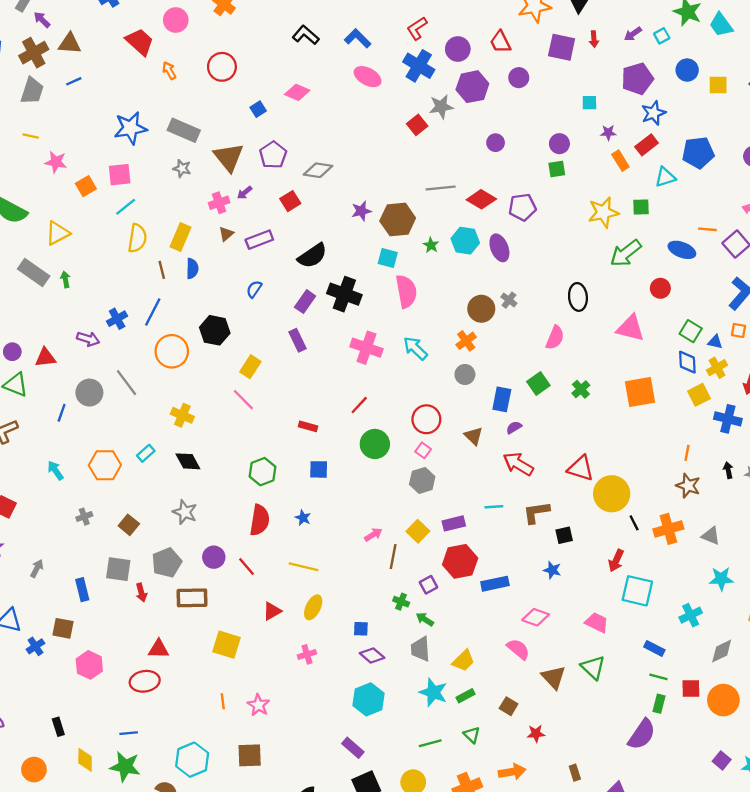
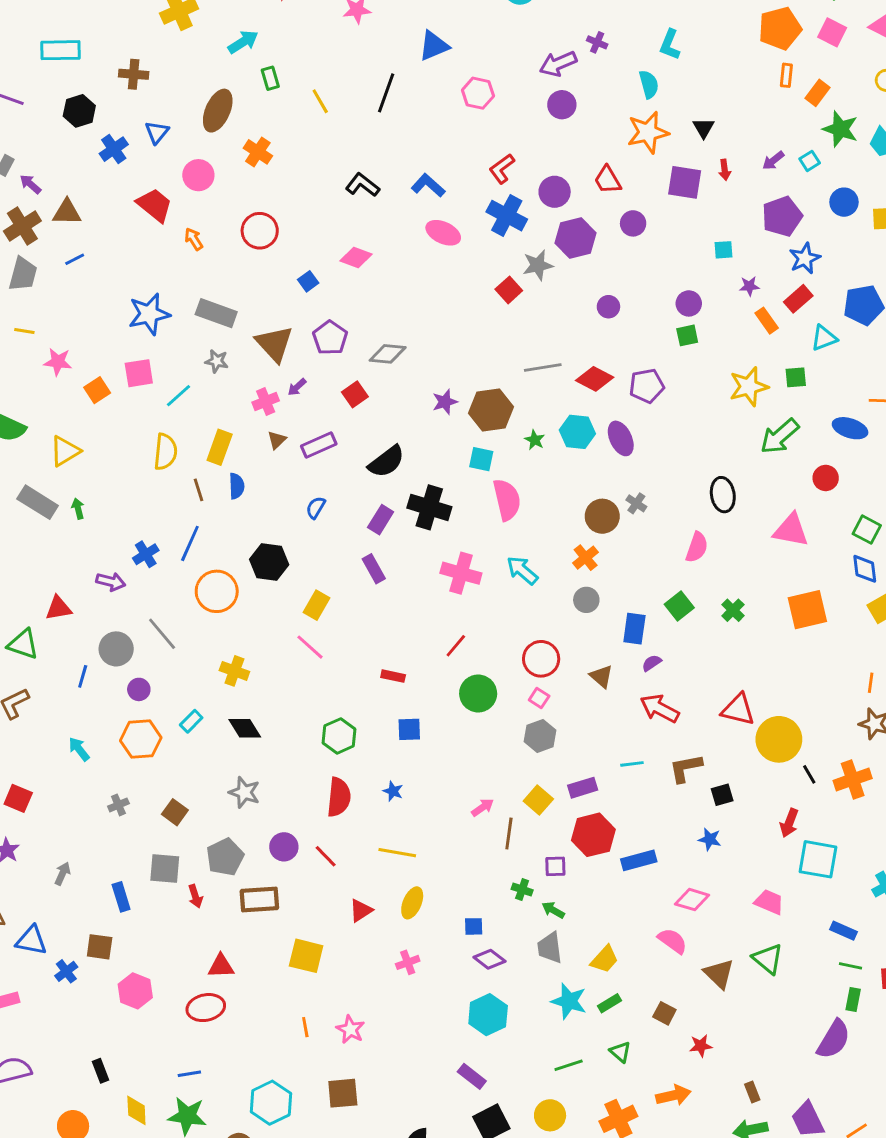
cyan line: (126, 207) -> (178, 396), moved
purple circle: (12, 352) -> (139, 689), moved
purple square: (428, 585) -> (555, 866), turned 30

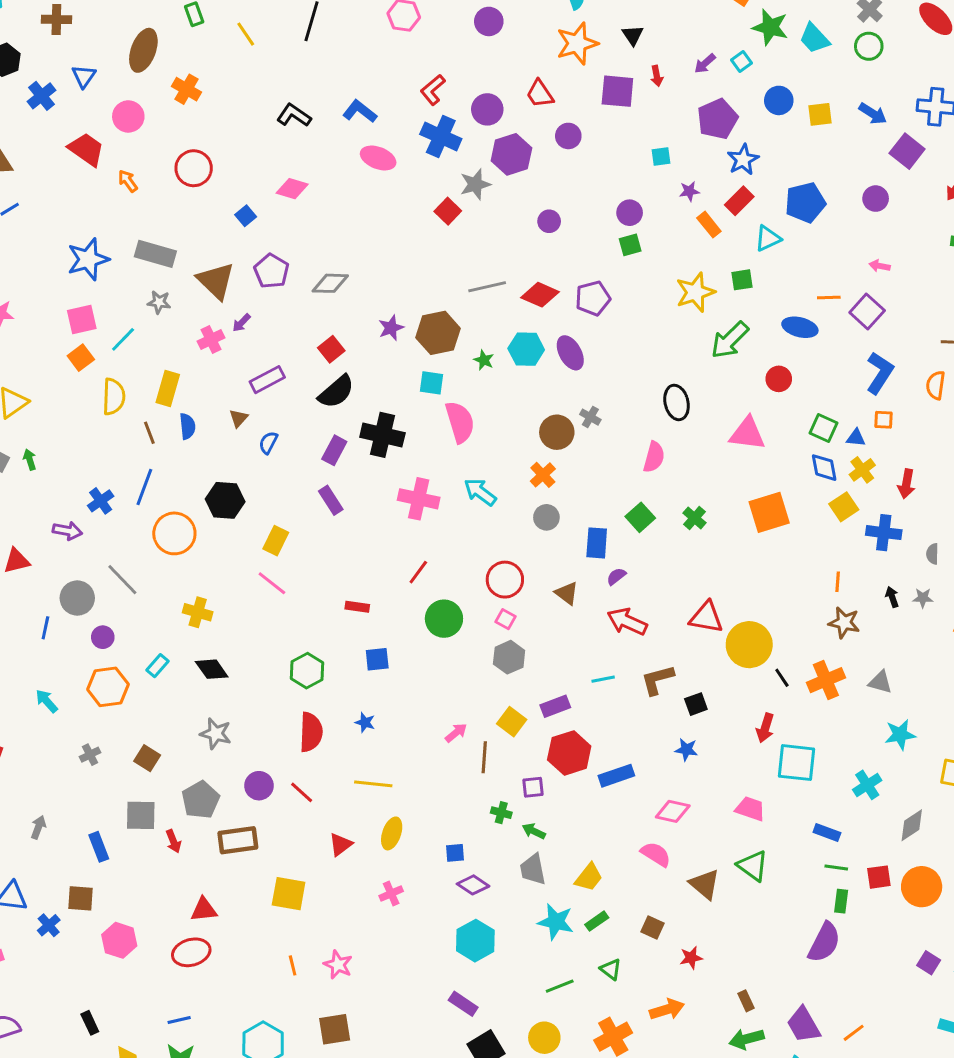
orange square: (97, 390) -> (81, 358), moved
red square: (355, 394) -> (331, 349), moved
brown triangle: (277, 440) -> (239, 418), moved

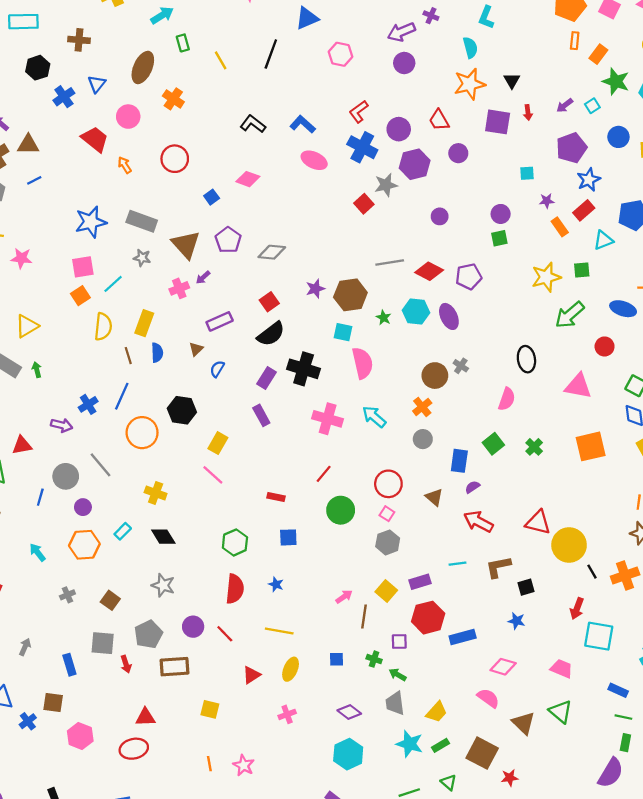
blue square: (455, 853) -> (336, 659), moved
yellow square: (289, 894) -> (210, 709), size x0.7
brown square: (653, 928) -> (482, 753), size x1.8

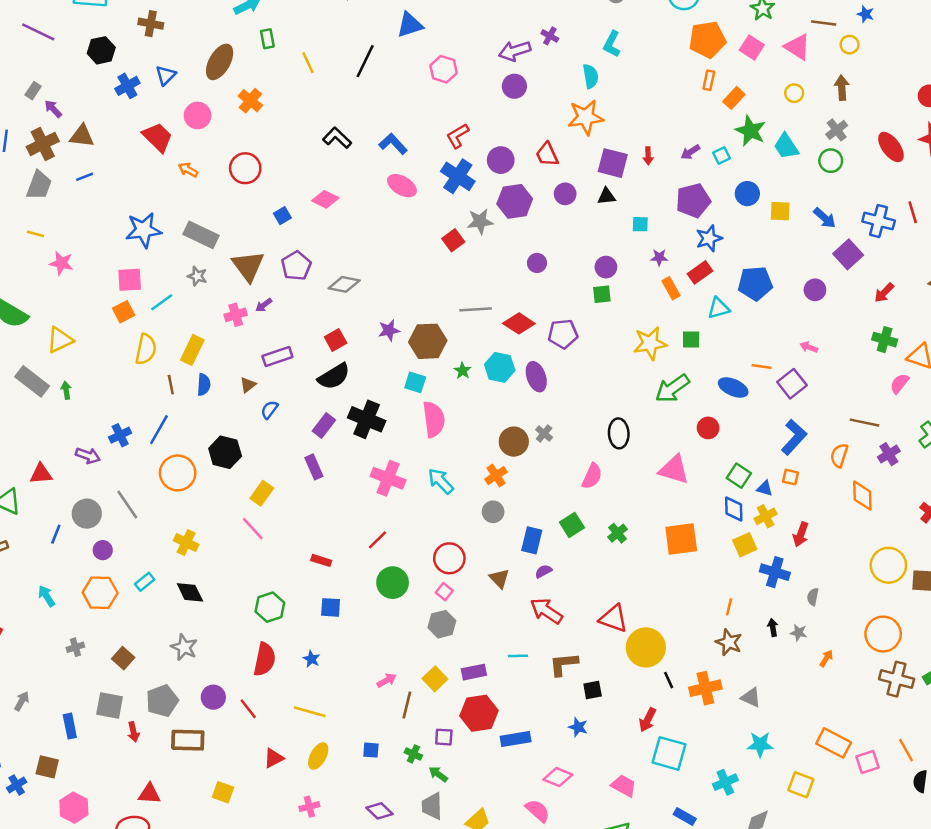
black triangle: (512, 81) -> (607, 196), moved, turned 49
orange arrow: (125, 165) -> (188, 170), turned -35

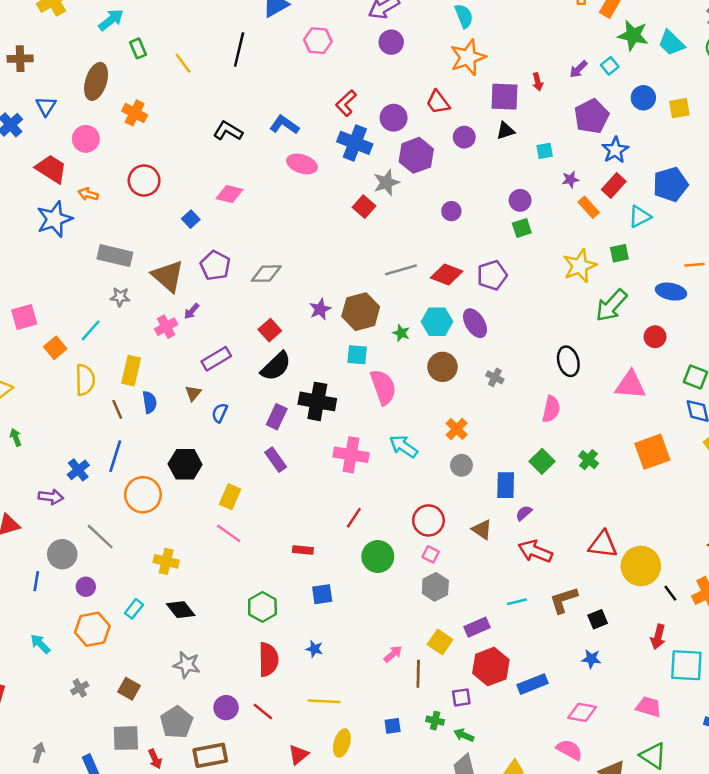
blue star: (144, 230) -> (54, 219), moved
pink square: (130, 280) -> (24, 317), moved
brown circle: (514, 442) -> (442, 367), moved

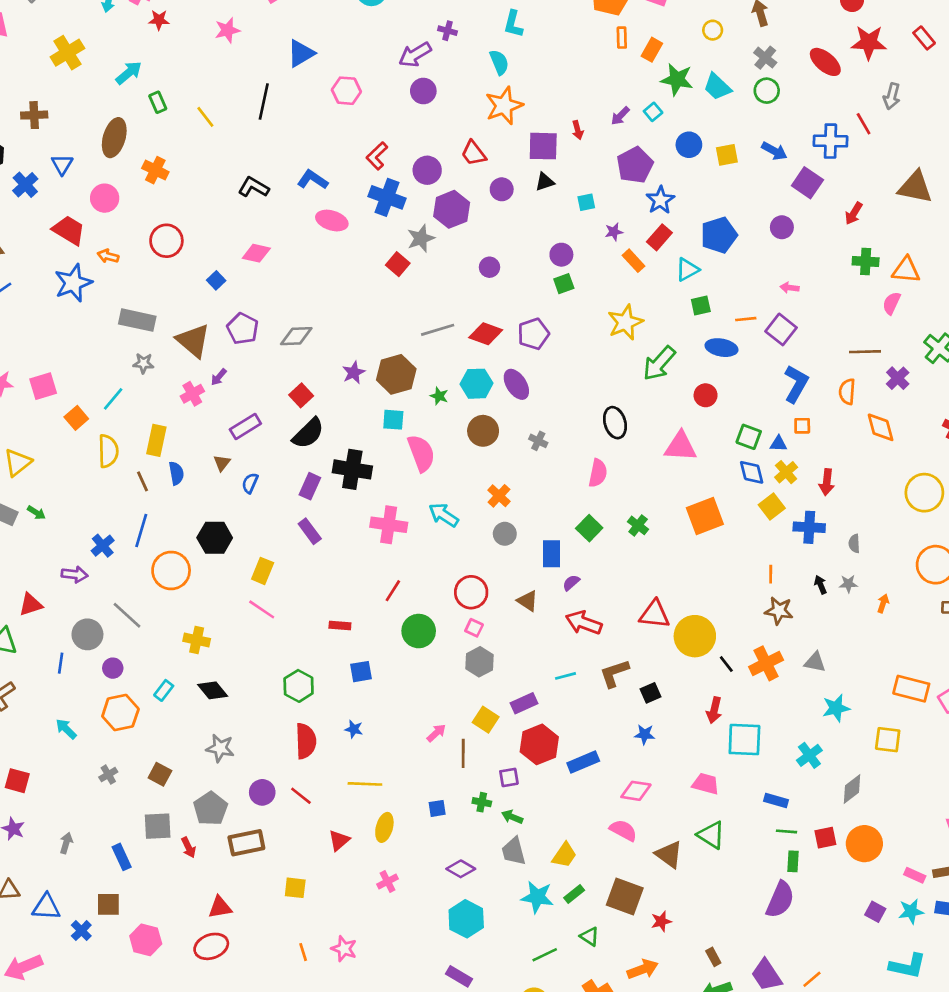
green square: (619, 253) -> (701, 306), moved
green arrow: (16, 437) -> (36, 513), turned 144

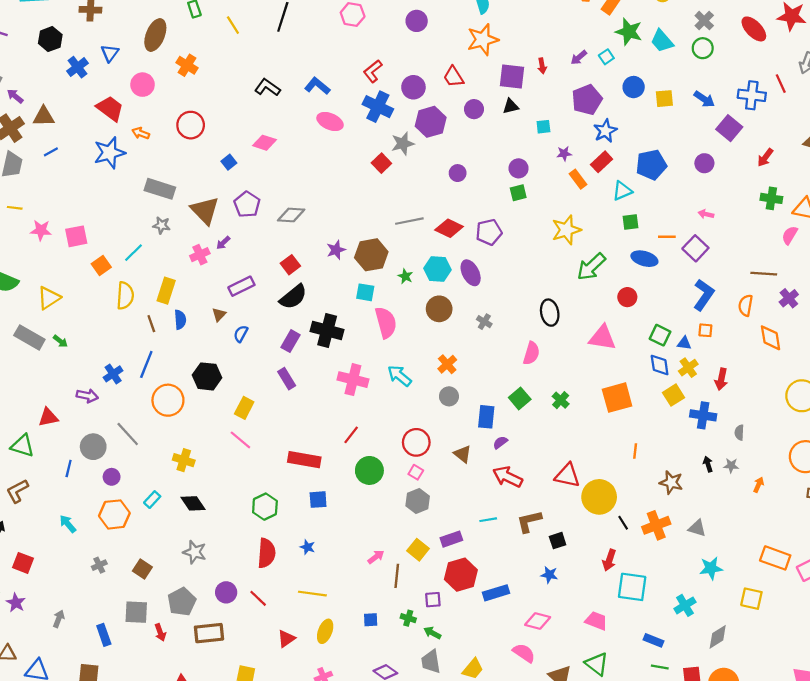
orange line: (771, 574) -> (635, 451), moved
red rectangle: (340, 626) -> (304, 460), size x1.8

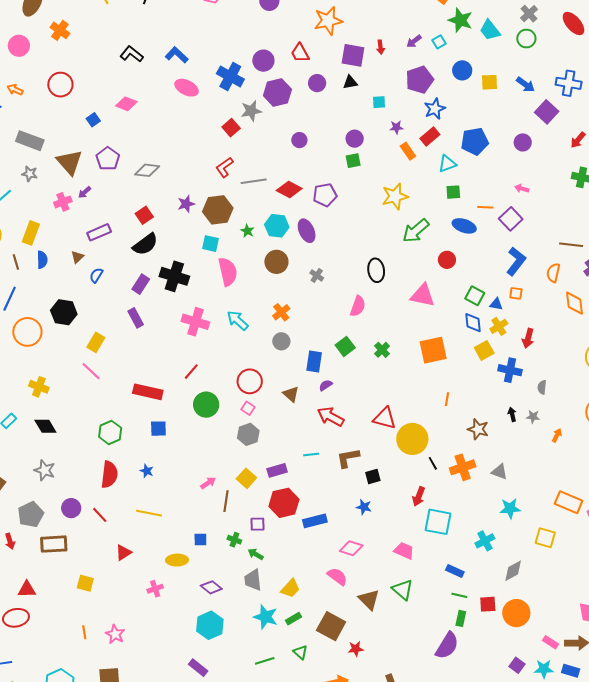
red L-shape: (373, 71) -> (224, 167), moved
yellow ellipse: (325, 631) -> (177, 560), moved, turned 65

